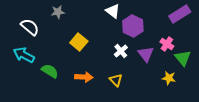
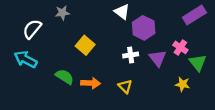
white semicircle: (30, 27) -> (32, 29), turned -90
white cross: (121, 51) -> (131, 55), turned 32
green semicircle: (50, 71) -> (65, 77), moved

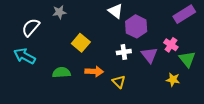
green semicircle: (65, 77) -> (61, 72), turned -36
orange arrow: (91, 83) -> (94, 71), moved

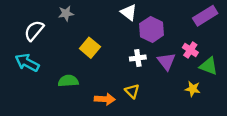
green triangle: (187, 59) -> (209, 66), turned -30
orange arrow: (94, 71) -> (105, 99), moved

